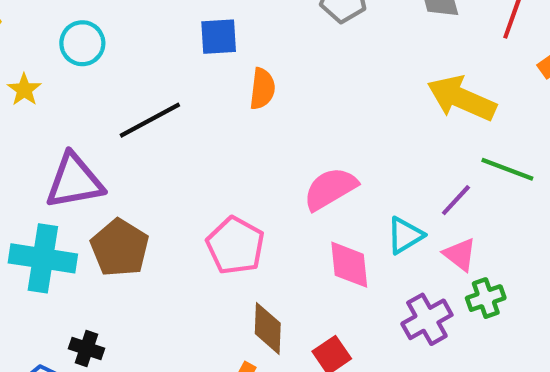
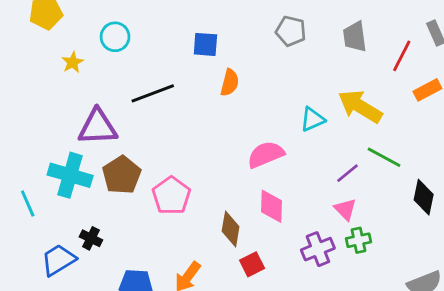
cyan triangle: (405, 235) -> (312, 119), moved
pink pentagon: (235, 246) -> (171, 196), moved
brown diamond: (268, 328) -> (231, 229), moved

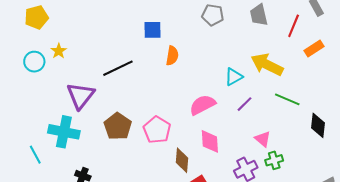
cyan circle: (115, 37) -> (34, 62), moved
purple triangle: (98, 127) -> (81, 96), turned -44
purple line: (347, 173) -> (244, 104), moved
brown pentagon: (122, 175) -> (118, 126), moved
pink pentagon: (171, 196) -> (157, 130), moved

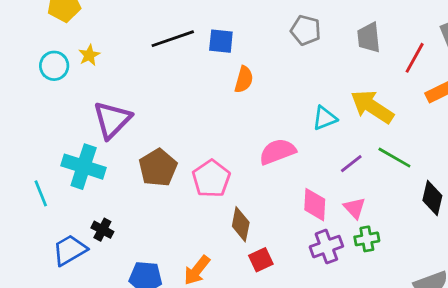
black line: (118, 68) -> (173, 39), moved
purple line: (244, 104) -> (351, 164), moved
pink diamond: (210, 141) -> (315, 205), moved

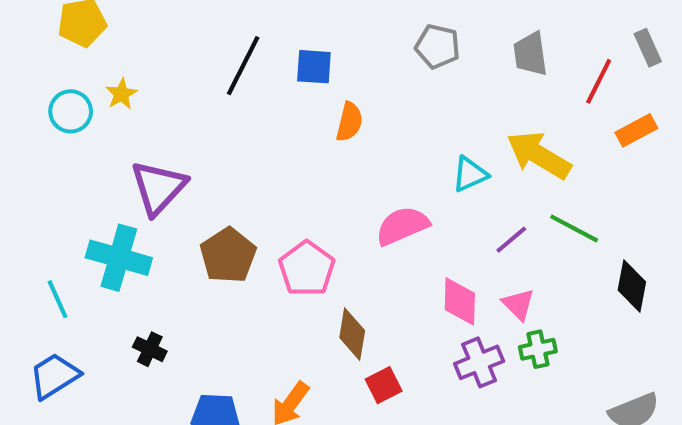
black line: (173, 39) -> (243, 66), turned -42
blue trapezoid: (70, 250) -> (54, 376), moved

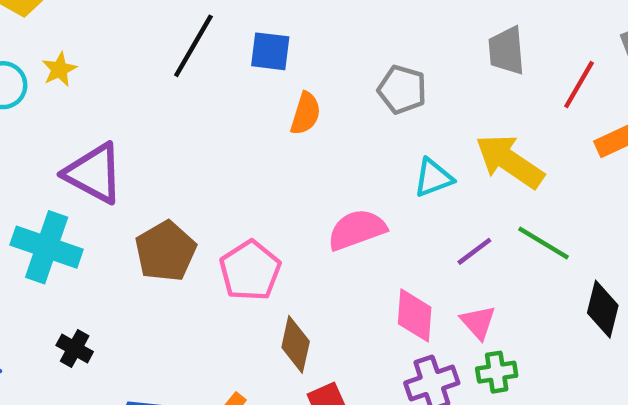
gray pentagon: (438, 46) -> (402, 90), moved
purple triangle: (158, 188) -> (94, 173), turned -48

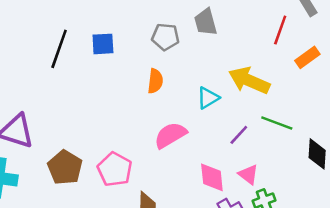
gray trapezoid: (506, 51) -> (206, 22), moved
gray pentagon: (402, 90) -> (165, 37), moved
orange semicircle: (306, 113) -> (155, 81), moved

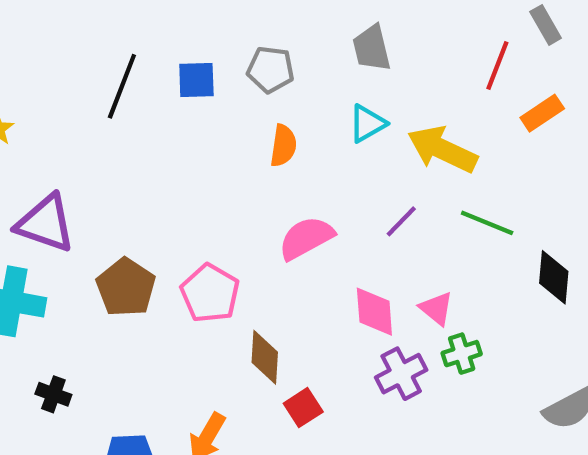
gray pentagon: (165, 37) -> (271, 69), moved
cyan triangle: (208, 98) -> (367, 124), moved
purple line: (239, 135) -> (401, 221), moved

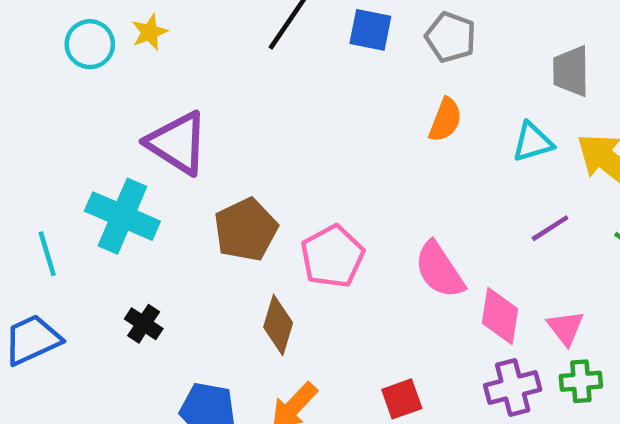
gray trapezoid: (372, 48) -> (571, 71), moved
cyan triangle: (367, 124) -> (533, 142), moved
pink semicircle: (306, 238) -> (439, 270), moved, turned -108
brown diamond: (265, 357) -> (278, 325), moved

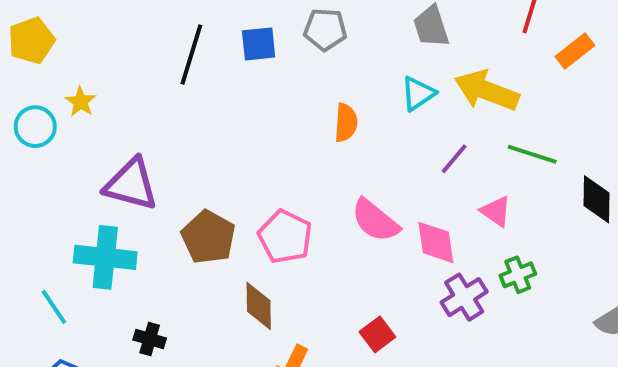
orange semicircle: (445, 120) -> (346, 123), moved
pink triangle: (566, 328) -> (496, 211), moved

